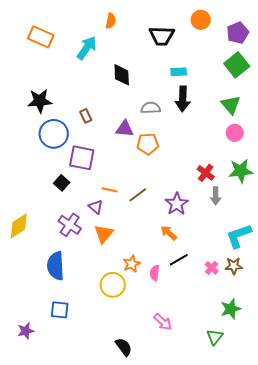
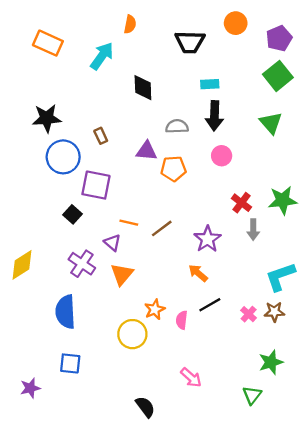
pink circle: (235, 133) -> (222, 156), moved

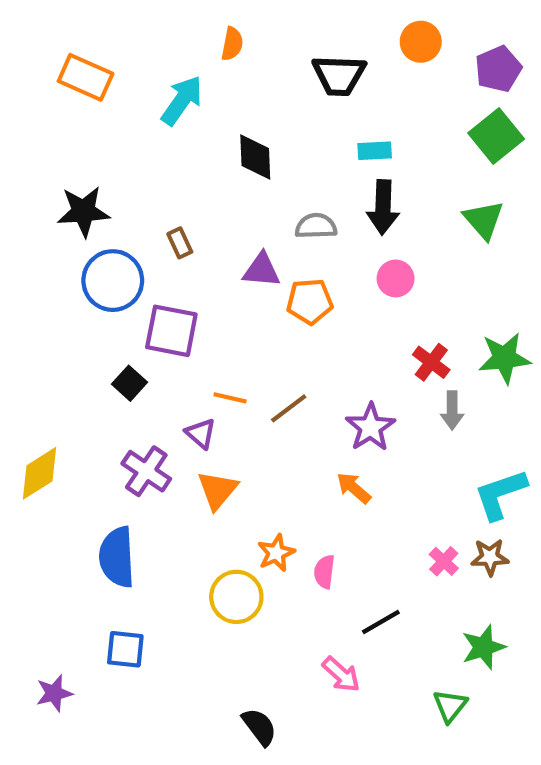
black line: (210, 305) -> (381, 622), moved

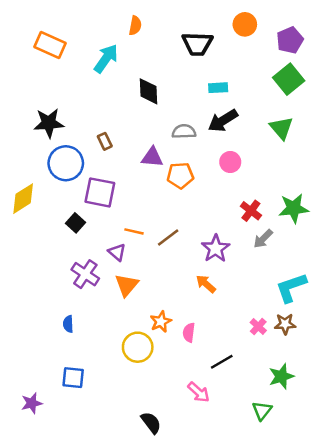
black arrow: (383, 207) -> (223, 121), turned 56
gray arrow: (452, 410) -> (263, 239), turned 45
yellow diamond: (39, 473) -> (23, 199), moved
blue semicircle: (117, 557) -> (68, 324), size x0.5

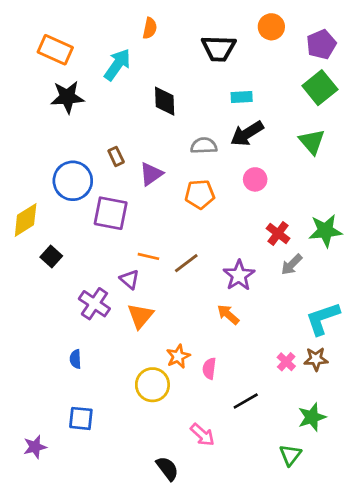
black star: (49, 123) -> (67, 97), moved
purple triangle: (152, 157) -> (151, 174), moved, turned -40
black square: (76, 223) -> (51, 256), moved
pink arrow: (199, 392) -> (202, 435), moved

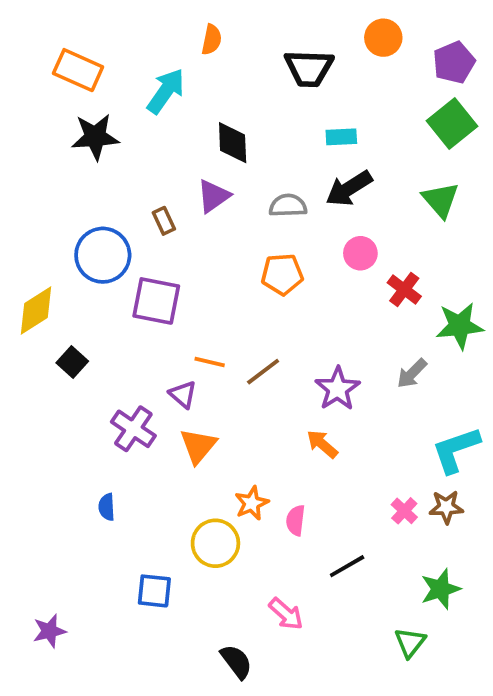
purple triangle: (151, 174) -> (213, 196), moved
red cross: (278, 233) -> (404, 290), moved
blue square: (81, 418) -> (154, 591), moved

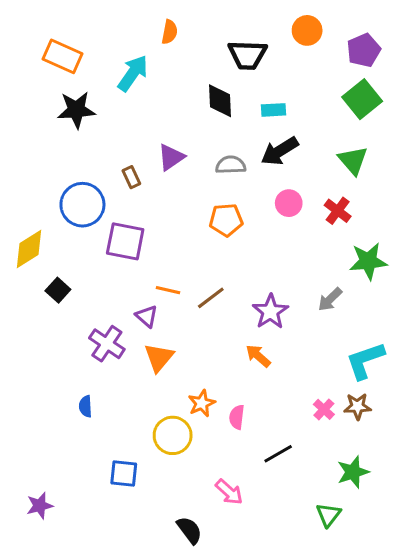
black diamond: (233, 143) -> (220, 101), moved
red cross: (404, 290) -> (338, 211), moved

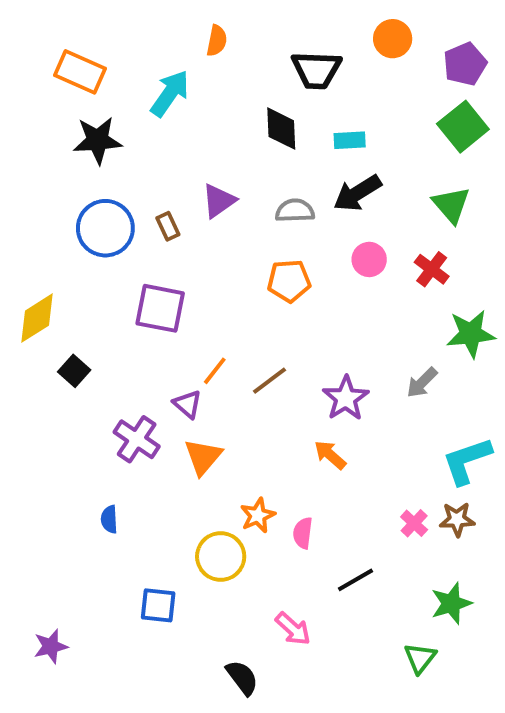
blue circle: (82, 205) -> (105, 228), moved
orange line: (168, 290) -> (215, 371), turned -65

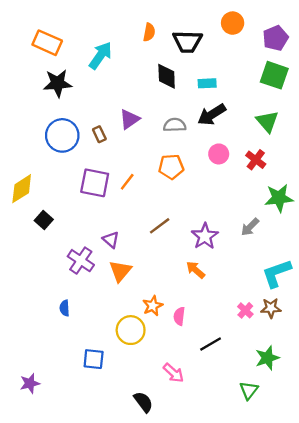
orange semicircle: (217, 41) -> (149, 32), moved
green square: (463, 127) -> (274, 75), turned -32
orange line: (215, 371) -> (127, 182), moved

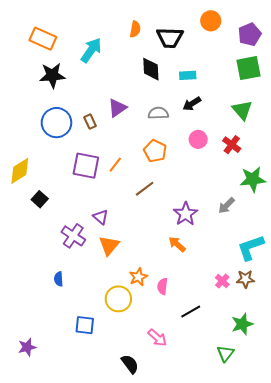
green square: (274, 75) -> (249, 68), turned -30
black arrow: (212, 115) -> (192, 104), size x0.7
orange pentagon: (171, 167) -> (155, 151), turned 30
brown line: (160, 226) -> (145, 189), moved

